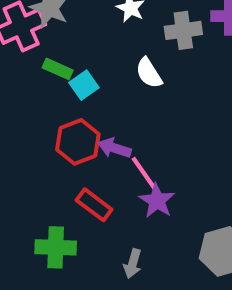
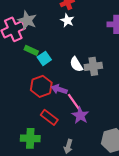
gray cross: (183, 30) -> (93, 66), moved
white semicircle: (149, 73) -> (76, 64), moved

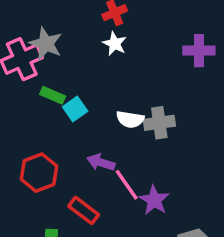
white semicircle: (76, 64) -> (130, 119), turned -49
red hexagon: (41, 86) -> (39, 173), moved
purple star: (80, 115) -> (154, 200), moved

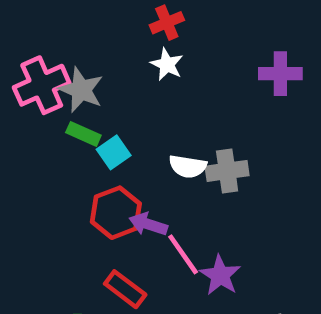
gray star: (46, 44) -> (81, 90), moved
red hexagon: (39, 173) -> (116, 213), moved

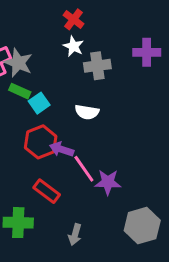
red cross: (167, 23) -> (73, 19), turned -30
gray cross: (227, 171) -> (97, 66), moved
purple star: (220, 275) -> (108, 182), turned -30

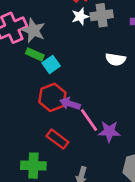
white star: (73, 46) -> (80, 16), turned 30
gray cross: (97, 66) -> (102, 15), moved
white semicircle: (87, 112) -> (116, 59), moved

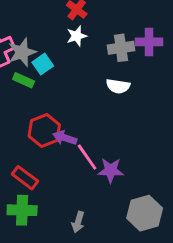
gray cross: (102, 15) -> (121, 48), moved
gray star: (33, 30) -> (22, 52), turned 30
cyan square: (51, 64) -> (43, 64), moved
red rectangle: (57, 139) -> (25, 178), moved

